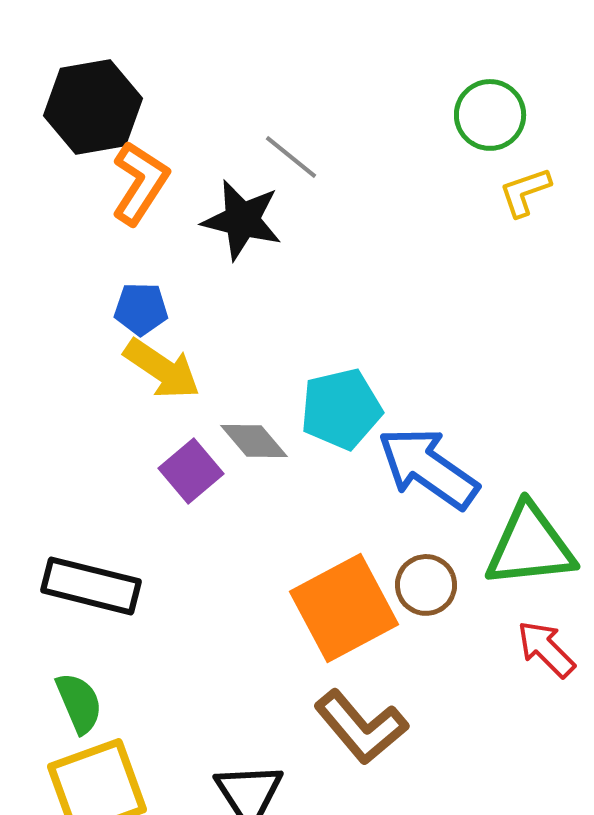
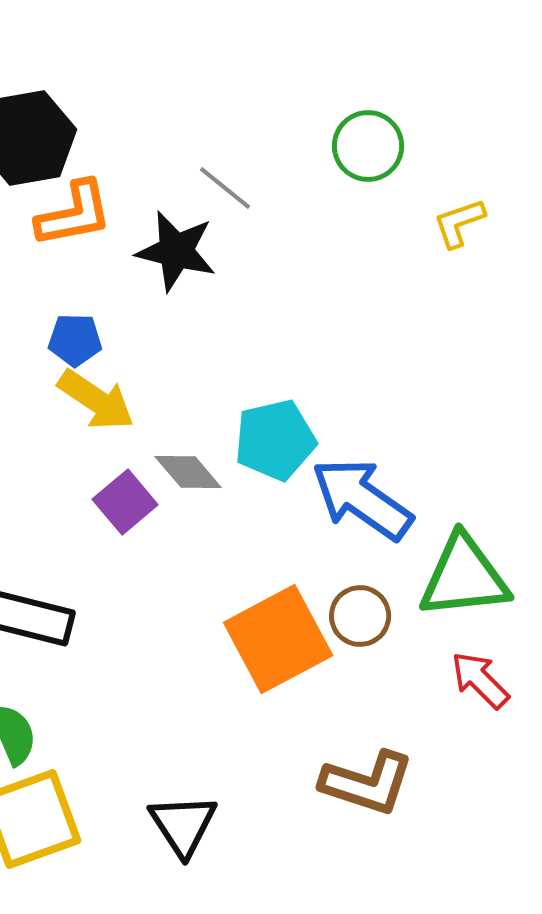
green circle: (490, 115) -> (368, 146), moved
orange L-shape: (140, 183) -> (74, 214), turned 46
brown L-shape: (361, 727) -> (367, 783), moved, turned -32

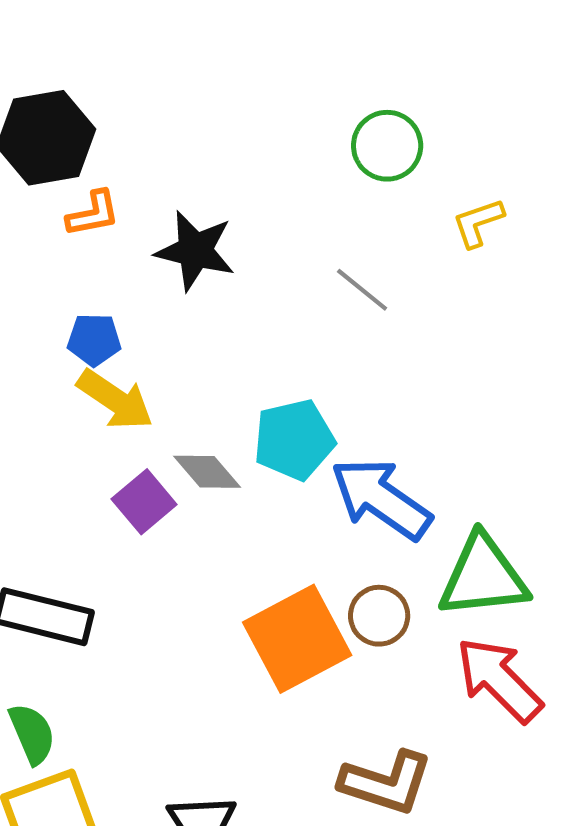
gray line: (225, 188) -> (362, 290), moved
orange L-shape: (74, 214) -> (93, 214), size x0.7
red arrow: (480, 680) -> (499, 680), size x1.5

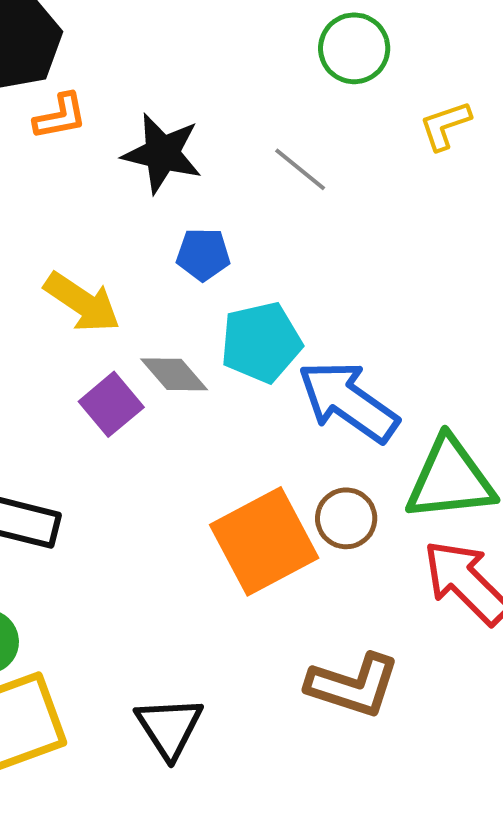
gray line: (362, 290) -> (300, 169), moved
blue pentagon: (94, 340) -> (203, 254), moved

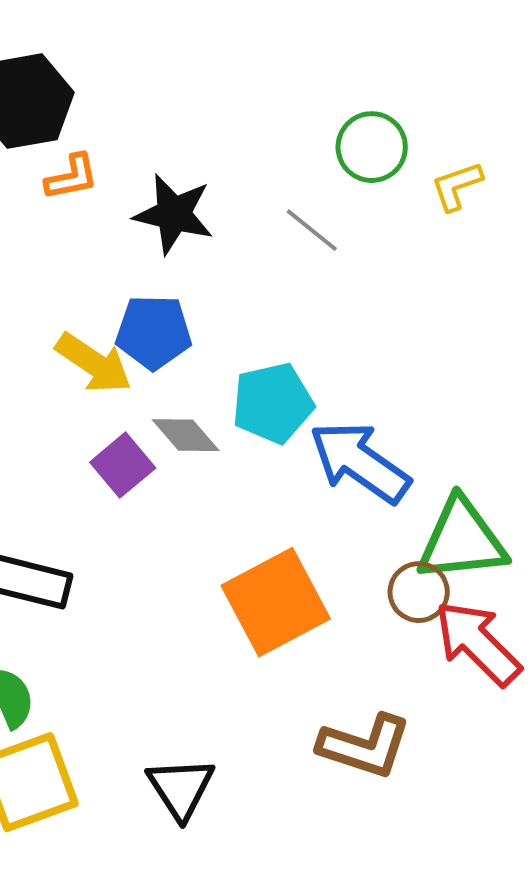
green circle: (354, 48) -> (372, 147), moved
blue pentagon: (203, 254) -> (154, 332), moved, size x1.4
brown circle: (346, 518) -> (419, 592), moved

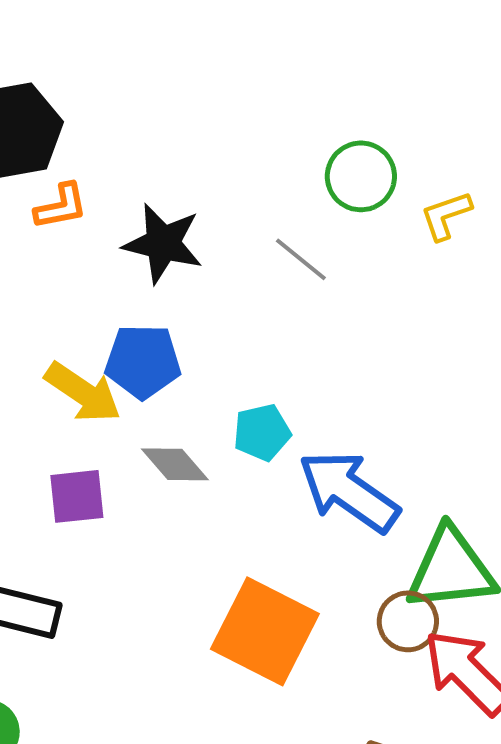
cyan pentagon: (273, 403) -> (262, 432), size x0.7
purple square: (123, 465) -> (77, 496), moved, turned 34
orange square: (276, 602) -> (265, 631), turned -35

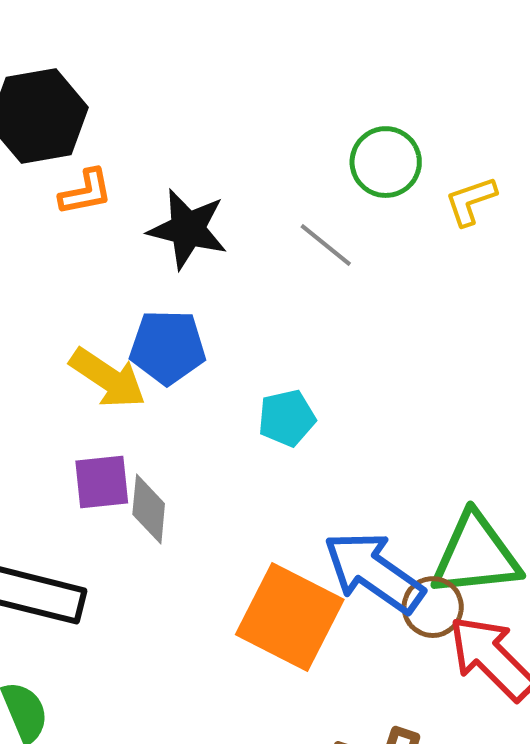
gray diamond: (175, 464) -> (149, 509), moved, turned 46
blue arrow: (349, 491) -> (374, 572), moved

